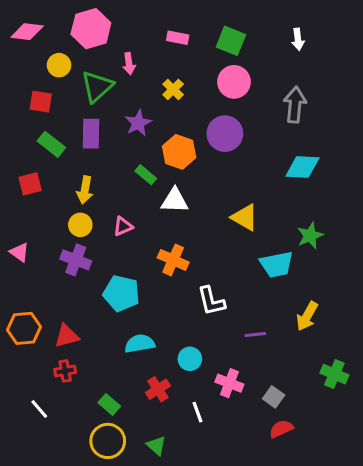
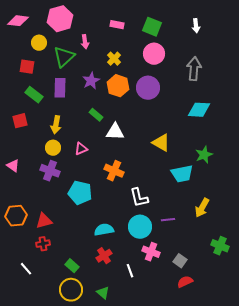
orange hexagon: (179, 152) -> (118, 86), moved
cyan semicircle: (140, 344) -> (104, 230), moved
cyan circle: (190, 359) -> (140, 227), moved, size x1.5

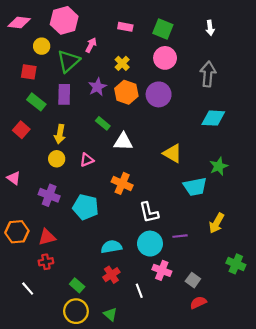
pink arrow: (85, 42) -> (91, 45), turned -144
red square: (20, 121) -> (21, 130), turned -35
purple cross: (50, 171) -> (49, 195), moved

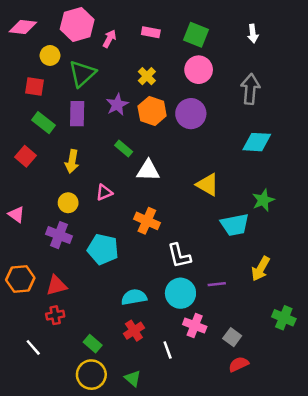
pink arrow: (91, 45) -> (109, 39), moved
yellow circle: (57, 159) -> (68, 203), moved

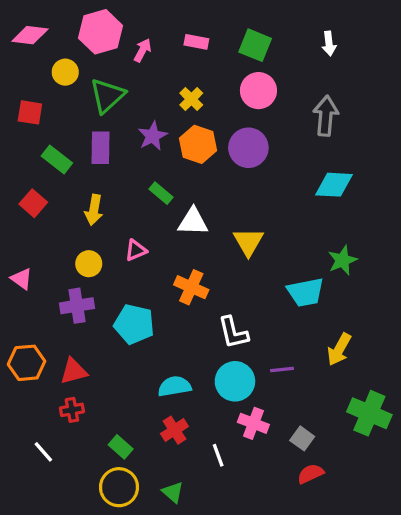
red square: (34, 86) -> (30, 112), moved
yellow triangle: (208, 185) -> (248, 242), moved, turned 30
purple cross: (59, 235) -> (77, 306), turned -30
green cross: (284, 318) -> (369, 413), size x1.4

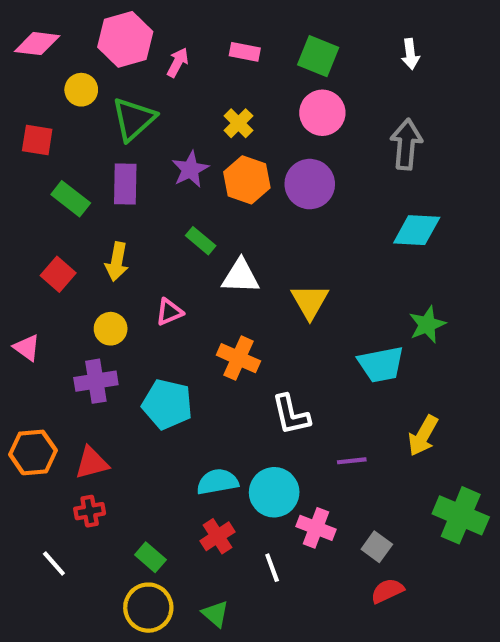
red square: (33, 203) -> (58, 274), moved
cyan circle: (235, 381) -> (274, 492), moved

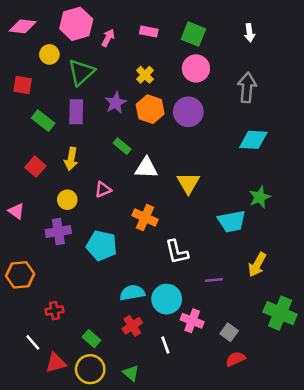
red triangle: (92, 463) -> (56, 363), moved

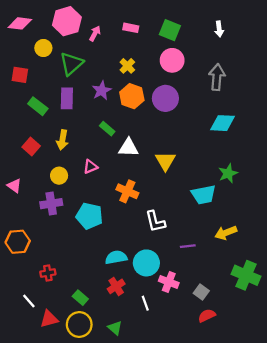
yellow arrow: (257, 265) -> (226, 233), turned 40

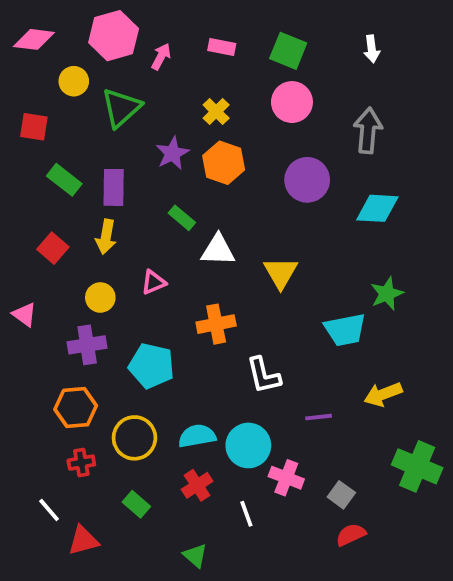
purple rectangle: (67, 98) -> (114, 187), moved
purple circle: (165, 98) -> (307, 180), moved
orange cross: (127, 191) -> (216, 324), turned -35
orange hexagon: (18, 242) -> (76, 408), moved
yellow circle: (79, 324) -> (134, 438), moved

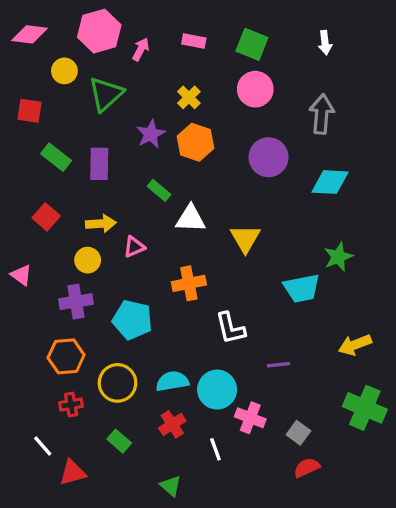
yellow arrow: (106, 237) -> (101, 224), moved, turned -104
yellow arrow: (383, 394) -> (355, 345), moved

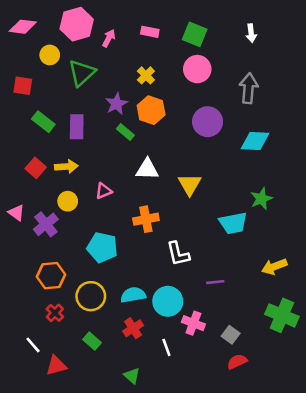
green rectangle: (159, 190) -> (125, 132), moved
yellow arrow: (101, 224) -> (66, 167), moved
purple cross: (76, 302) -> (46, 224), moved, turned -30
red cross: (71, 405) -> (55, 313), turned -36

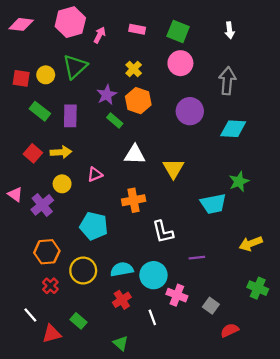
yellow circle: (50, 55) -> (46, 75), moved
green cross: (282, 315) -> (258, 288), size x0.7
green rectangle: (92, 341) -> (78, 321), moved
red semicircle: (237, 362) -> (230, 330), moved

